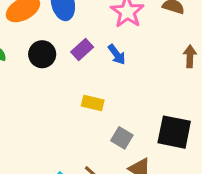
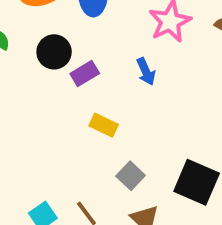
purple rectangle: (82, 49) -> (85, 74), moved

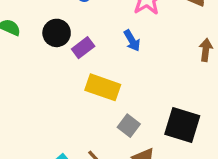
yellow rectangle: (104, 125) -> (103, 87), size x1.5

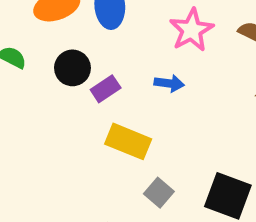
blue arrow: (132, 41) -> (169, 83), turned -55

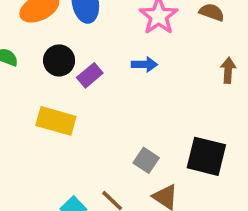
yellow rectangle: (128, 141) -> (56, 121), moved

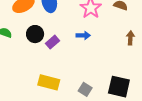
yellow rectangle: (56, 121) -> (49, 82), moved

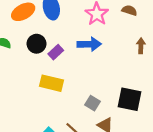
blue arrow: (83, 35) -> (89, 44), size x1.5
yellow rectangle: (49, 82) -> (52, 83), moved

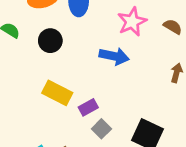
purple rectangle: (56, 52) -> (88, 107), moved

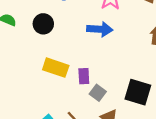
purple rectangle: (88, 107) -> (84, 76), turned -56

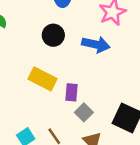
black circle: (43, 24) -> (53, 35), moved

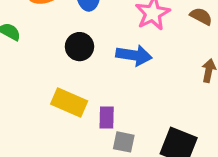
gray square: (84, 112) -> (124, 142), turned -30

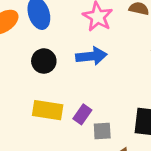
purple rectangle: (107, 118) -> (82, 114), turned 48

